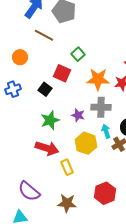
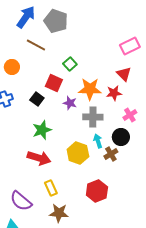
purple star: (78, 115) -> (70, 103), moved
yellow rectangle: (67, 167) -> (51, 188), moved
red hexagon: (105, 193) -> (97, 191), moved

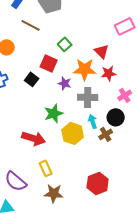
red triangle: (124, 74) -> (102, 51), moved
green star: (42, 130) -> (54, 113), moved
red hexagon: (97, 191) -> (98, 183), moved

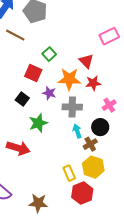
black square: (32, 79) -> (22, 99), moved
yellow hexagon: (73, 133) -> (93, 167), moved
yellow rectangle: (46, 168) -> (69, 173), moved

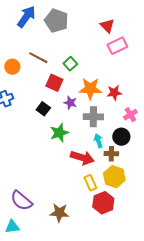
brown line: (15, 35) -> (38, 58), moved
pink rectangle: (109, 36) -> (117, 46), moved
red triangle: (86, 61) -> (107, 26), moved
brown cross: (90, 144) -> (111, 154), turned 32
red arrow: (18, 148) -> (82, 158), moved

